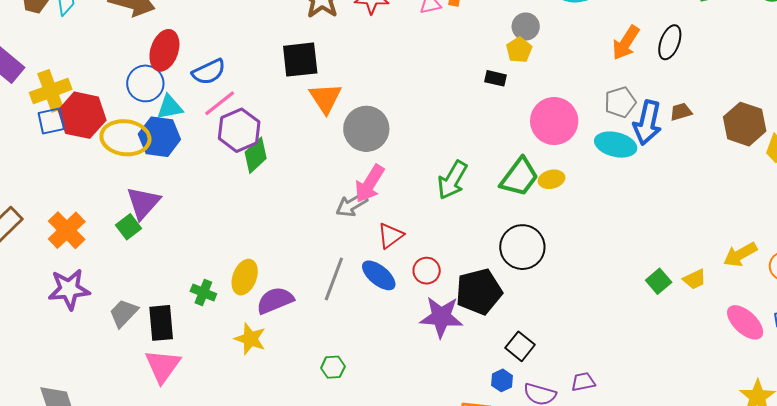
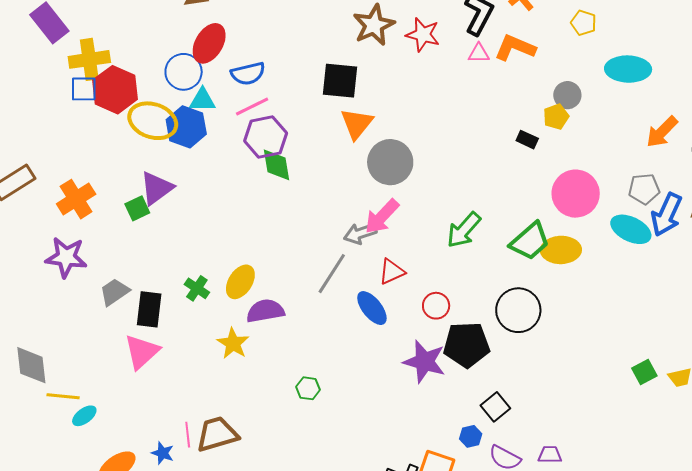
green diamond: (256, 155) -> (276, 165), turned -69
yellow ellipse: (552, 179) -> (561, 250), size x1.5
red circle: (427, 271) -> (436, 306), moved
gray line: (334, 279) -> (332, 274), moved

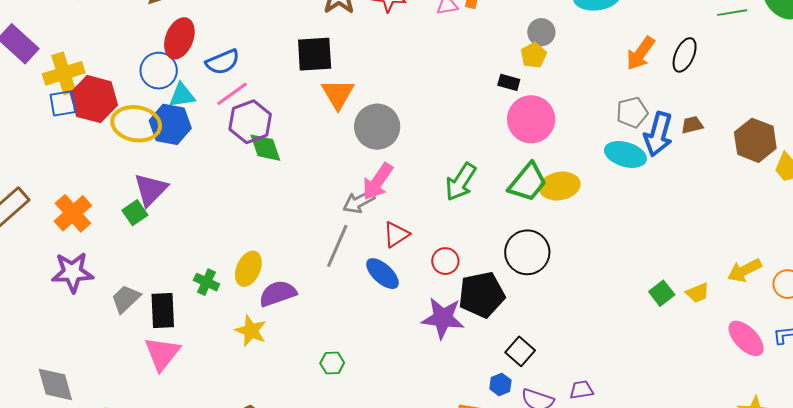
pink circle: (576, 194) -> (531, 119), moved

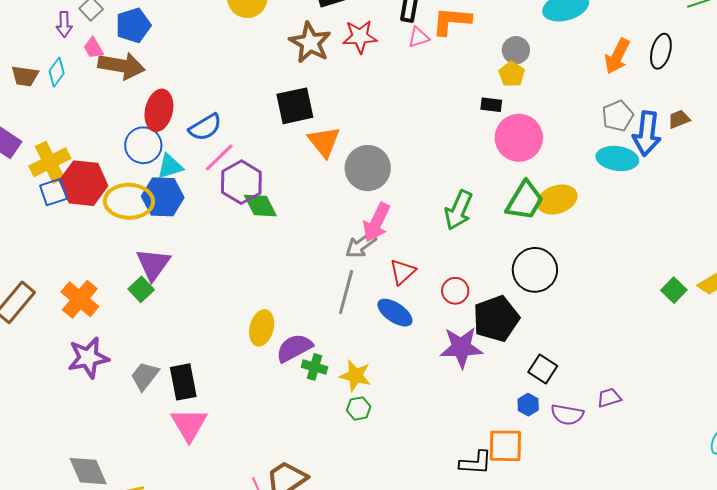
green cross: (207, 282) -> (314, 367), moved
yellow star: (251, 331) -> (355, 376), moved

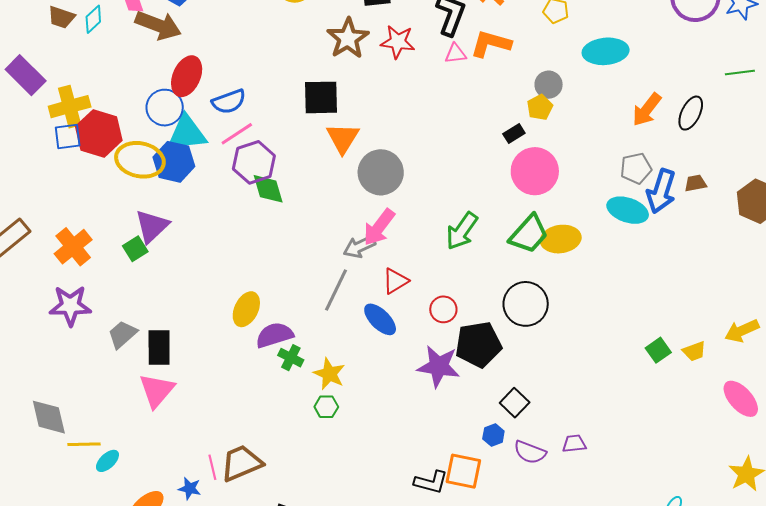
black rectangle: (491, 105) -> (514, 134), turned -50
cyan triangle: (170, 166) -> (187, 133), size x1.5

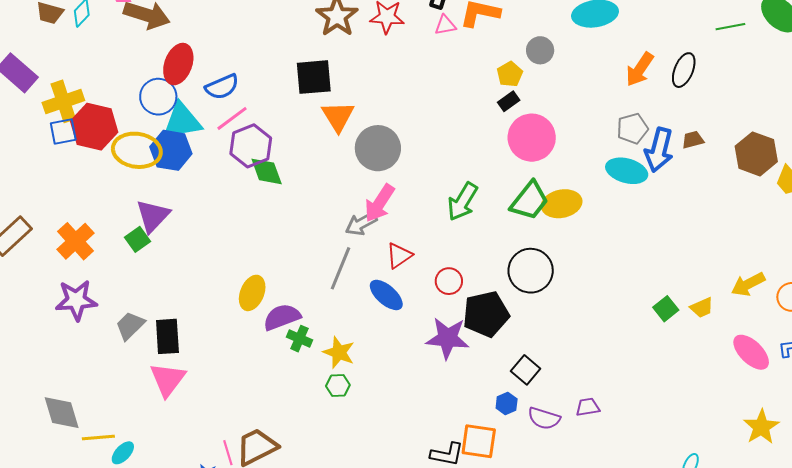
yellow pentagon: (540, 107) -> (510, 74), moved

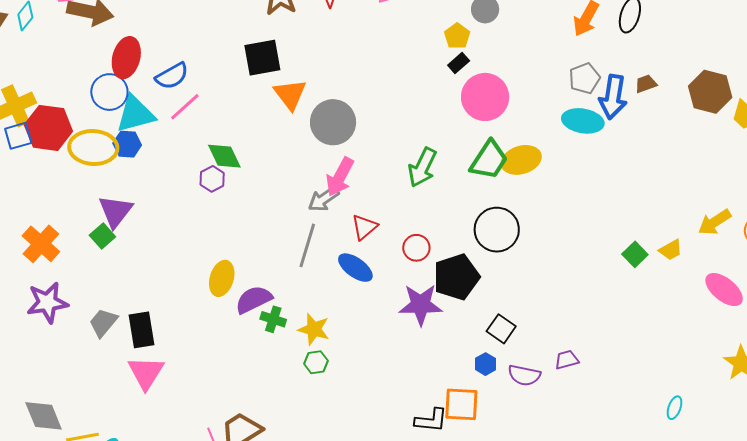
purple hexagon: (251, 146) -> (212, 179), moved, size x0.6
blue hexagon: (171, 150) -> (127, 144), size x0.7

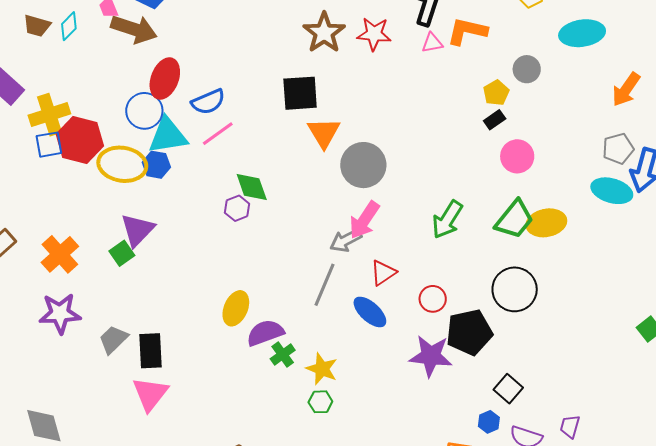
pink circle: (485, 97) -> (517, 156), size x0.7
green cross: (273, 319) -> (283, 354), turned 30
purple trapezoid: (567, 360) -> (570, 426), turned -65

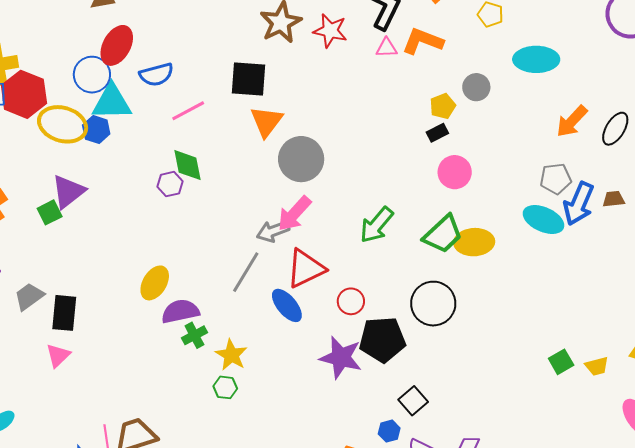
pink line: (218, 134) -> (188, 111), moved
red triangle: (383, 273) -> (306, 268), size x1.5
pink triangle: (150, 394) -> (58, 356), size x0.7

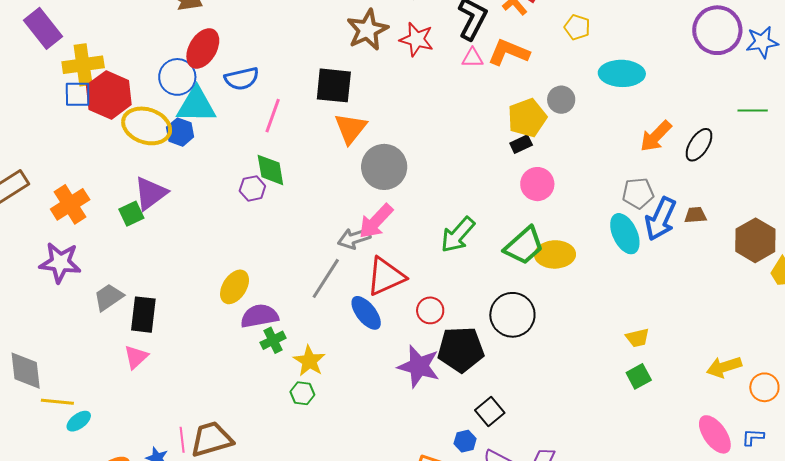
yellow pentagon: (443, 106) -> (527, 118), size x1.5
pink line: (188, 111) -> (273, 116), turned -44
cyan ellipse: (543, 220) -> (625, 234), turned 39
yellow trapezoid: (597, 366) -> (637, 338), moved

